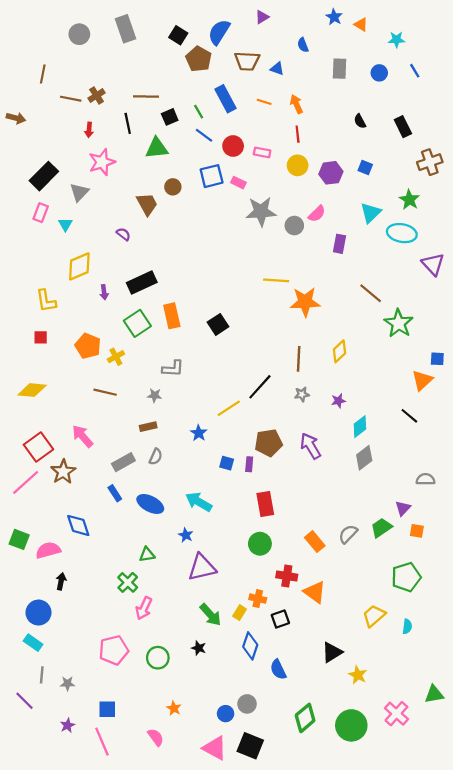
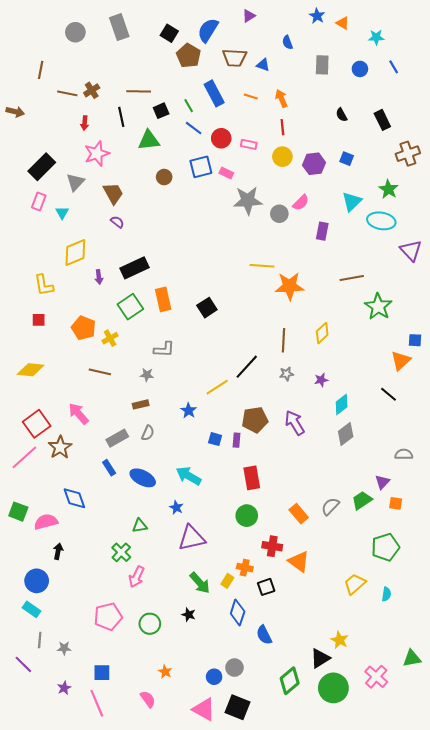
brown trapezoid: (147, 204) -> (113, 193), moved
brown line: (371, 293) -> (352, 278), turned -50
black triangle: (332, 652) -> (320, 658), moved

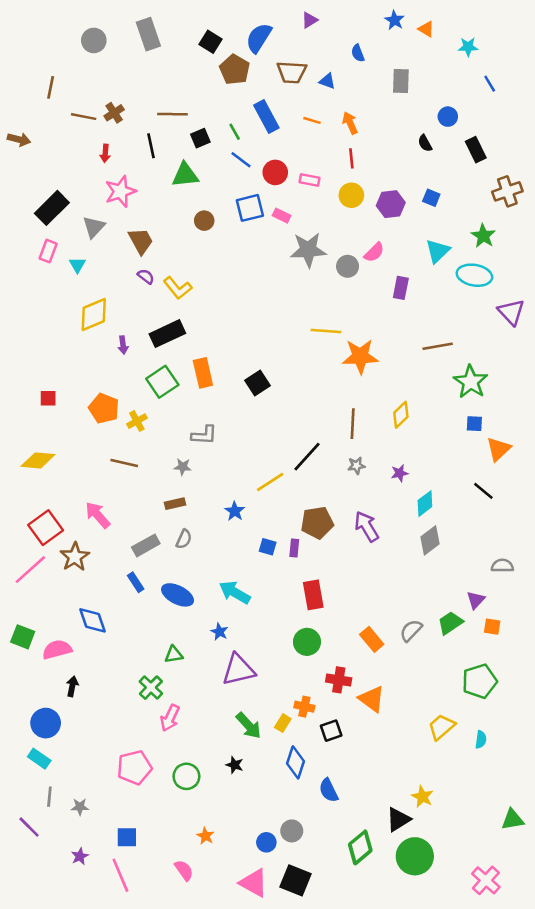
blue circle: (360, 69) -> (448, 117), moved
yellow L-shape: (44, 285) -> (178, 288), moved, turned -30
blue square: (415, 340) -> (474, 424), moved
pink cross: (376, 677) -> (486, 880), moved

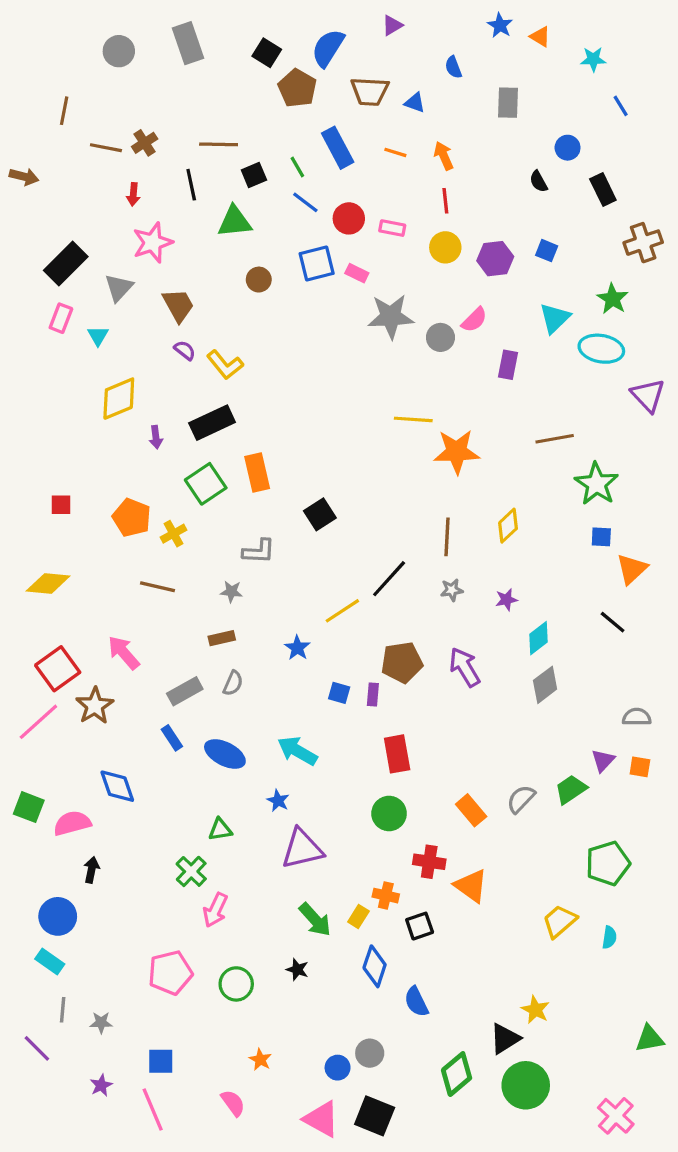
black square: (257, 383) -> (320, 514), moved
orange square: (492, 627) -> (640, 767), moved

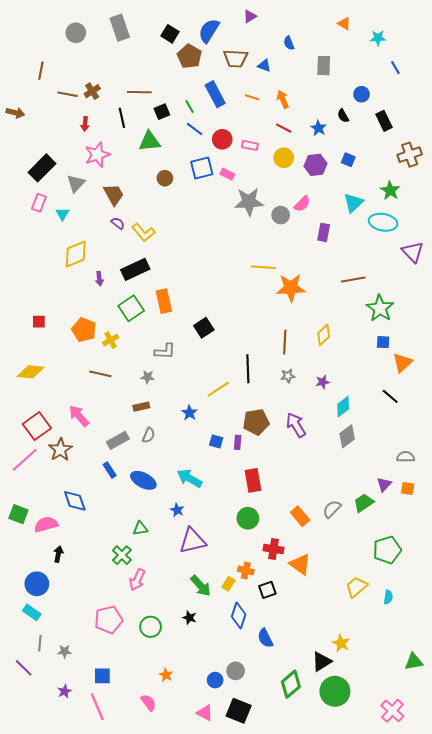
blue star: (500, 25) -> (319, 128), moved
red line: (445, 201) -> (284, 128), turned -56
black line: (389, 579) -> (248, 369), turned -44
pink triangle: (321, 1119) -> (205, 713), size x0.7

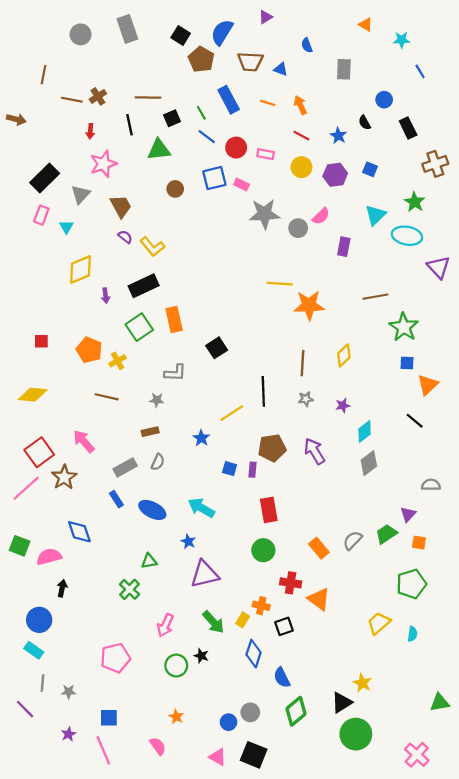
orange square: (408, 489) -> (419, 543), moved
pink arrow: (137, 580) -> (165, 625), moved
green circle: (151, 627) -> (176, 666), moved
green diamond: (291, 684) -> (296, 711), moved

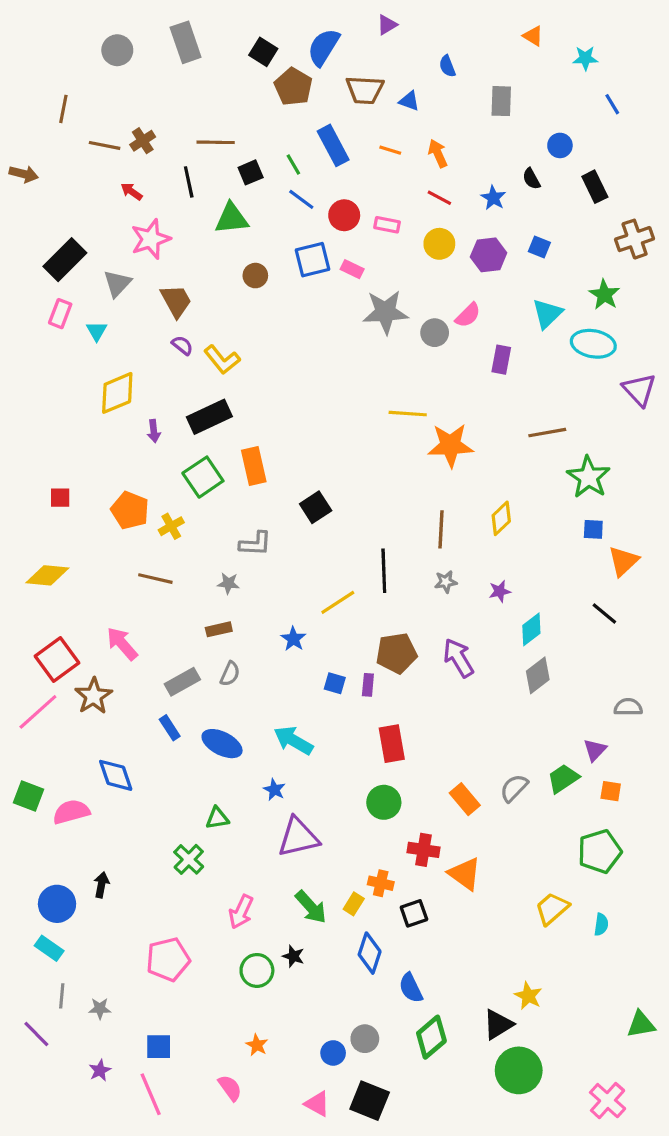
red arrow: (90, 131) -> (132, 191), turned 120
black arrow: (62, 588) -> (101, 885), moved

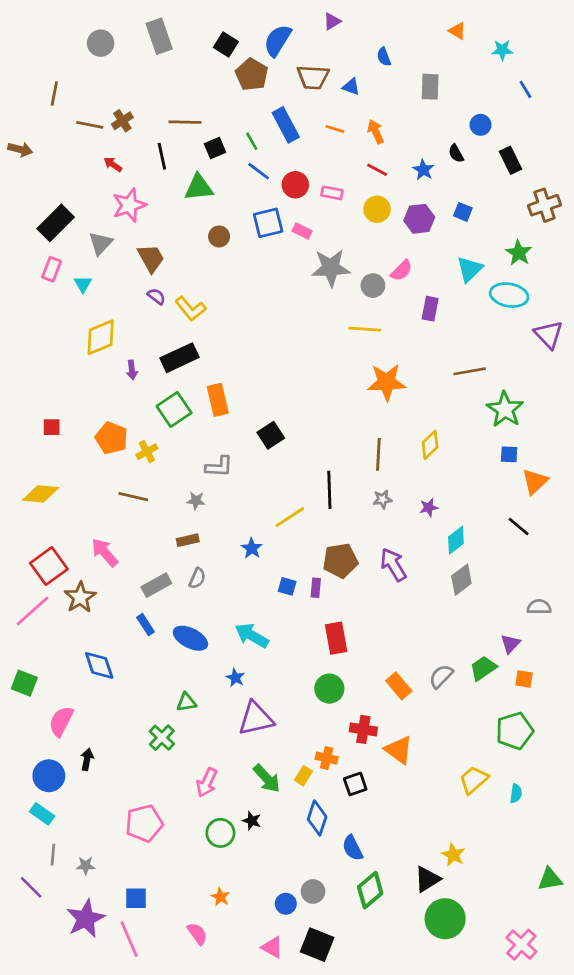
yellow line: (408, 414) -> (365, 329), moved
pink semicircle: (71, 812) -> (61, 721), moved, turned -48
purple star: (100, 1070) -> (86, 919), size x2.0

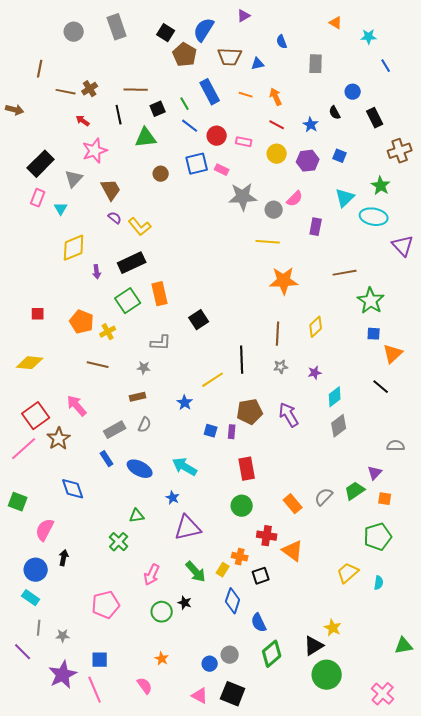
blue triangle: (351, 87) -> (258, 64), turned -32

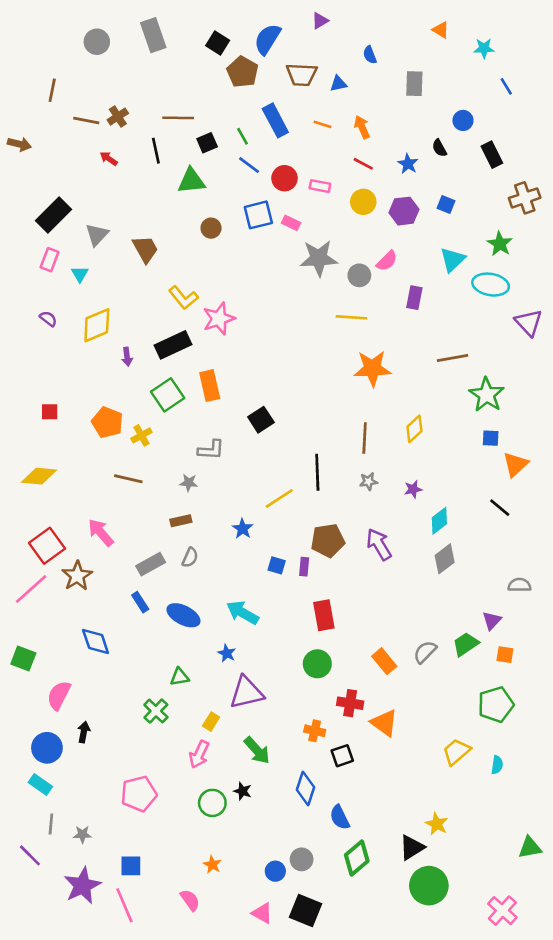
pink star: (95, 151) -> (219, 319), moved
purple semicircle: (115, 218) -> (48, 319), moved
yellow rectangle: (223, 570) -> (211, 722), moved

